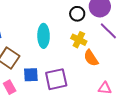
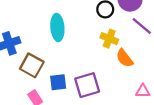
cyan ellipse: (44, 36) -> (57, 27), moved

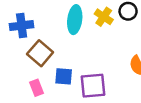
yellow cross: (109, 39) -> (104, 17), moved

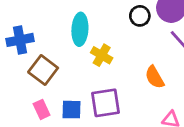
yellow cross: (104, 17) -> (102, 55), moved
blue square: (64, 76) -> (71, 110), moved

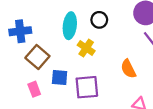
black circle: (140, 16) -> (99, 20), moved
blue square: (71, 110) -> (60, 78), moved

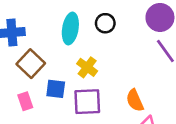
yellow cross: (86, 48) -> (87, 67), moved
orange semicircle: (128, 69) -> (135, 100), moved

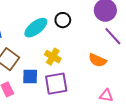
cyan ellipse: (70, 29) -> (36, 28), turned 50
orange semicircle: (135, 100) -> (98, 60), moved, turned -36

